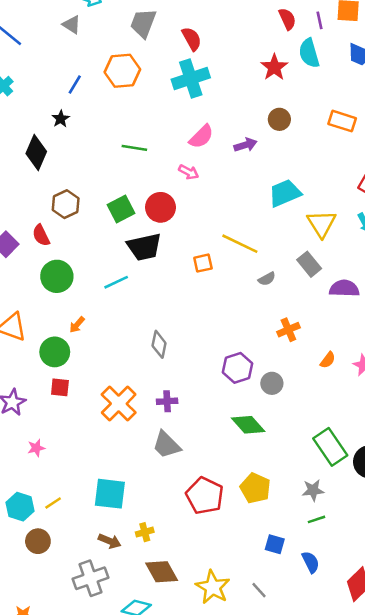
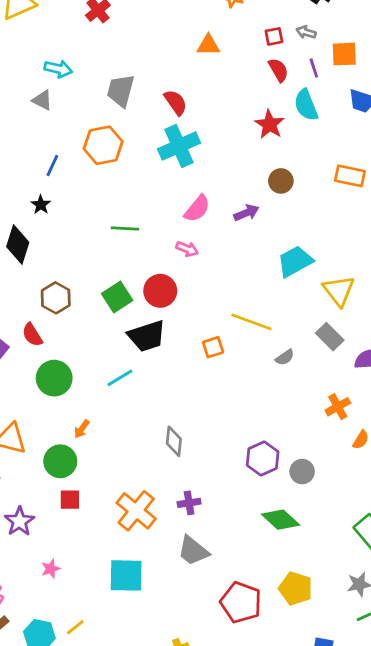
orange cross: (288, 330) -> (338, 407), moved
cyan square: (110, 494) -> (126, 575), moved

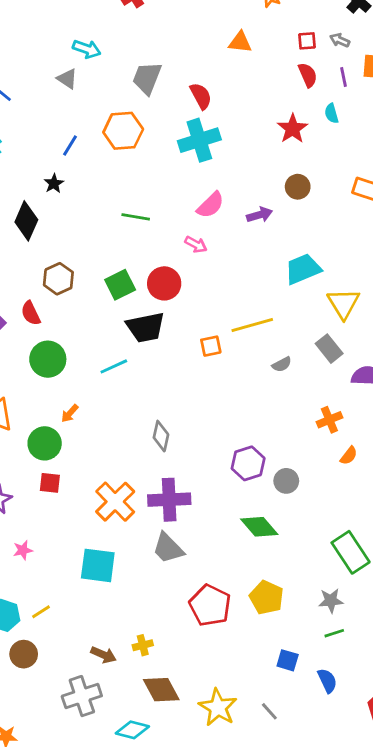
cyan semicircle: (306, 105) -> (332, 113), size x0.6
yellow line: (251, 322) -> (252, 325), turned -42
purple cross: (189, 503) -> (169, 500), size x1.8

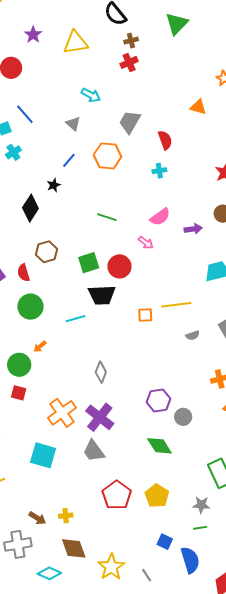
gray triangle: (67, 79) -> (73, 124), moved
cyan cross: (199, 140) -> (159, 171), size x0.5
purple cross: (169, 500) -> (100, 417), turned 32
blue semicircle: (327, 681) -> (190, 560), size x1.5

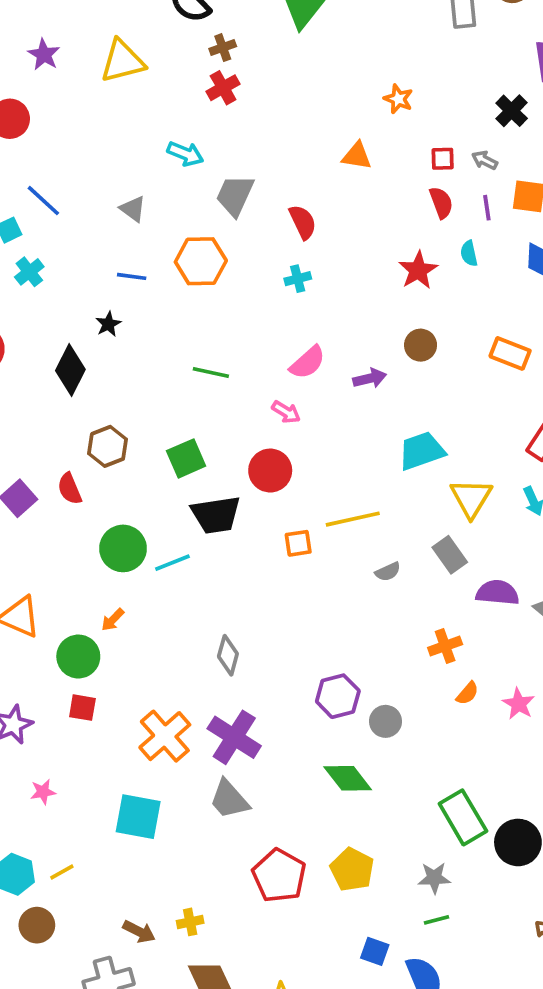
cyan arrow: (91, 95) -> (185, 154), moved
blue line: (69, 160) -> (132, 276), turned 63
red circle: (119, 266) -> (270, 471), moved
green circle: (30, 307) -> (123, 548), moved

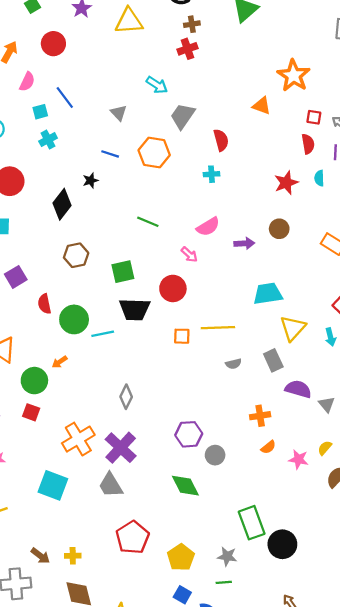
orange star: (398, 99) -> (294, 76), size x1.8
red semicircle: (70, 489) -> (44, 304), moved
pink star: (519, 704) -> (298, 459), turned -30
yellow pentagon: (352, 869) -> (181, 557), moved

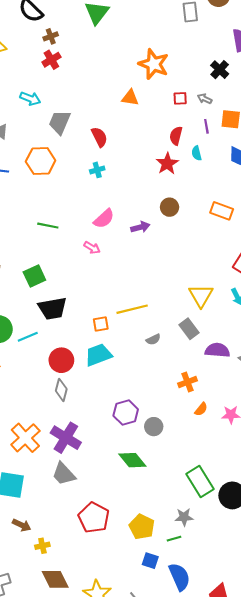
red semicircle: (308, 144) -> (176, 136), moved, turned -144
red circle: (173, 288) -> (61, 360), moved
cyan trapezoid: (268, 294) -> (98, 355), moved
brown arrow: (40, 556) -> (22, 525), moved
green line: (224, 582) -> (174, 539), moved

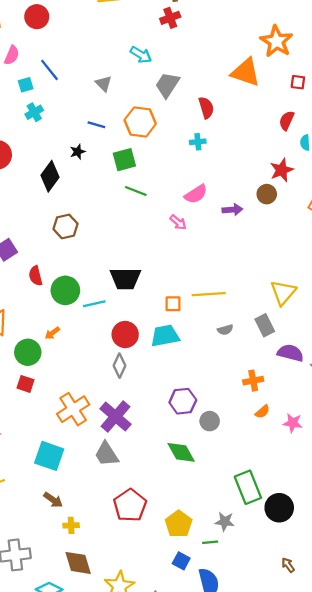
orange triangle: (130, 98) -> (246, 72), size x1.6
red star: (167, 164) -> (282, 170), moved
green square: (34, 276) -> (124, 160), moved

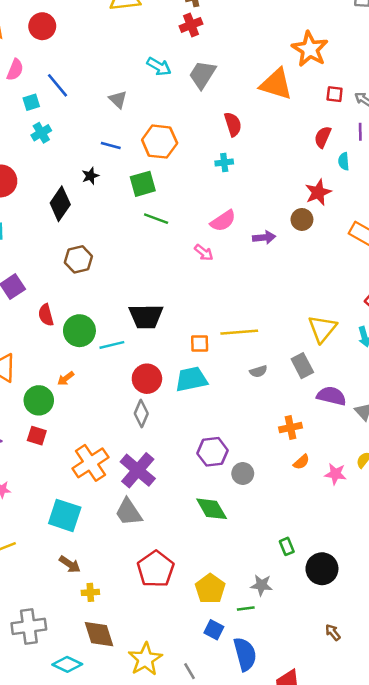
gray trapezoid: (167, 85) -> (202, 75), moved
green rectangle: (248, 487) -> (287, 546), size x0.5

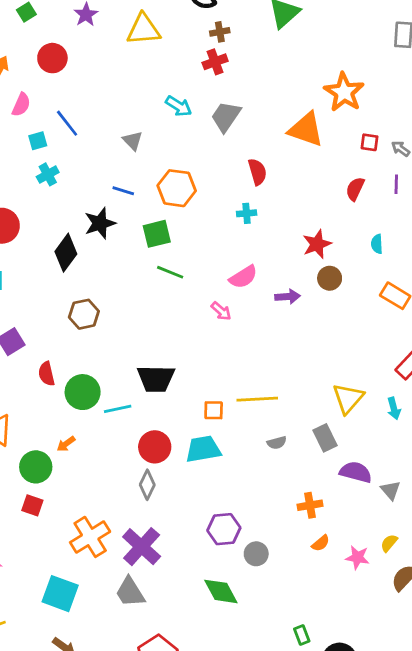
cyan semicircle: (344, 161) -> (377, 244), moved
black star: (90, 176) -> (100, 223), size x1.6
red star: (318, 192) -> (317, 244), moved

